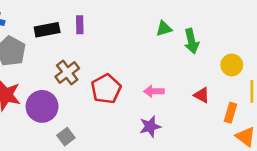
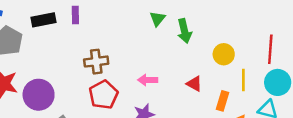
green triangle: (164, 29) -> (157, 19), turned -35
brown cross: (67, 72) -> (96, 62), moved, turned 30
red pentagon: (106, 89) -> (104, 95), moved

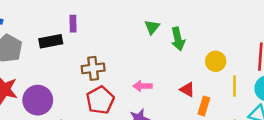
black rectangle: (43, 20) -> (51, 41), moved
orange rectangle: (222, 101) -> (204, 106), moved

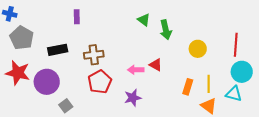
green triangle: (152, 27) -> (144, 20), turned -32
black rectangle: (51, 41) -> (58, 50), moved
yellow line: (234, 86) -> (209, 84), moved
red triangle: (187, 90) -> (156, 65), moved

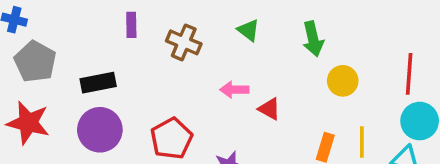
green arrow: (166, 30) -> (313, 39), moved
brown cross: (94, 55) -> (184, 42), moved, turned 30
pink arrow: (136, 70) -> (234, 90), moved
purple circle: (47, 82) -> (100, 130), moved

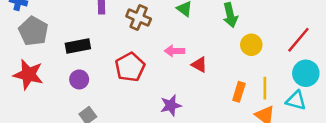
red line: (409, 74) -> (298, 40), turned 36
purple circle: (100, 130) -> (79, 79), size x0.6
red pentagon: (172, 139) -> (130, 67), moved

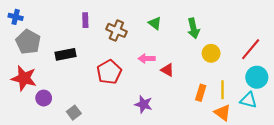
purple circle: (79, 79) -> (44, 98), moved
purple star: (171, 105) -> (143, 104), turned 30

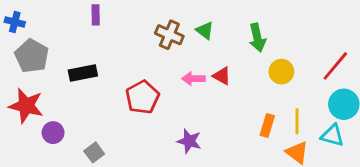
purple rectangle: (85, 20) -> (96, 15), moved
brown cross: (116, 30) -> (169, 35), moved
red triangle: (167, 70) -> (222, 76), moved

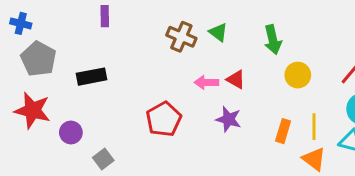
red pentagon: (142, 97) -> (164, 119), moved
purple circle: (53, 133) -> (71, 133), moved
purple star: (189, 141) -> (229, 119), moved

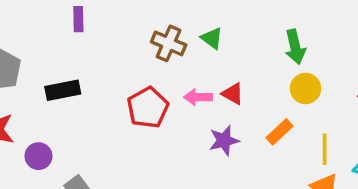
green arrow: (273, 40) -> (295, 47), moved
red pentagon: (164, 119) -> (148, 108), moved
purple star: (229, 119) -> (224, 141), turned -30
orange rectangle: (283, 131) -> (279, 132), moved, turned 30

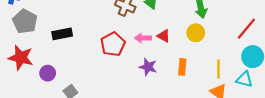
yellow circle: (305, 89) -> (196, 33), moved
orange rectangle: (279, 132) -> (182, 67), moved, turned -42
purple star: (224, 141) -> (148, 67), moved, turned 30

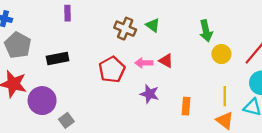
yellow circle: (196, 33) -> (221, 54), moved
orange rectangle: (182, 67) -> (186, 106), moved
purple circle: (48, 73) -> (42, 101), size x1.6

